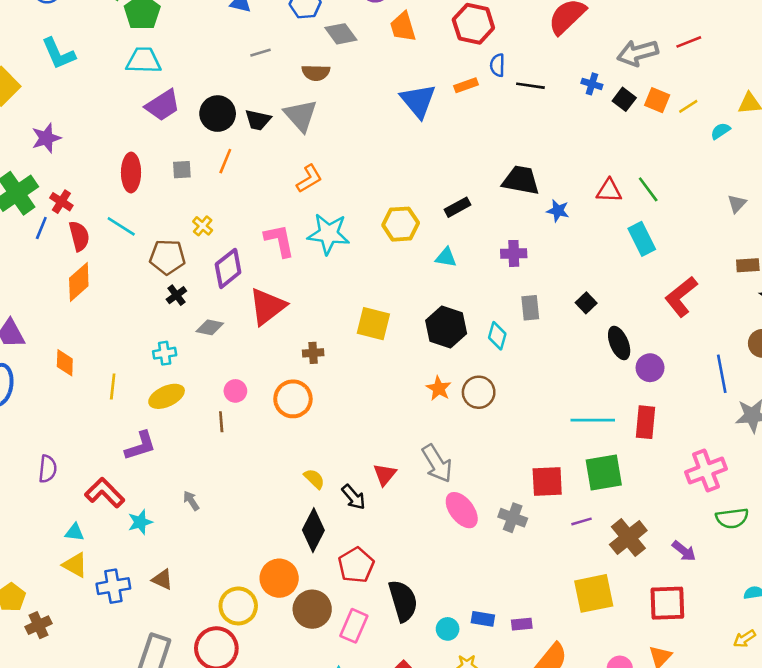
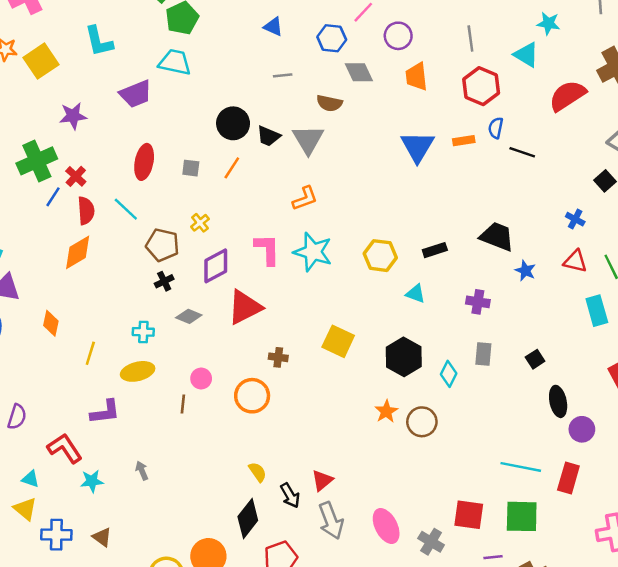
blue cross: (592, 84) -> (575, 219), moved
purple trapezoid: (163, 105) -> (136, 94), moved
gray arrow: (437, 464) -> (331, 521), moved

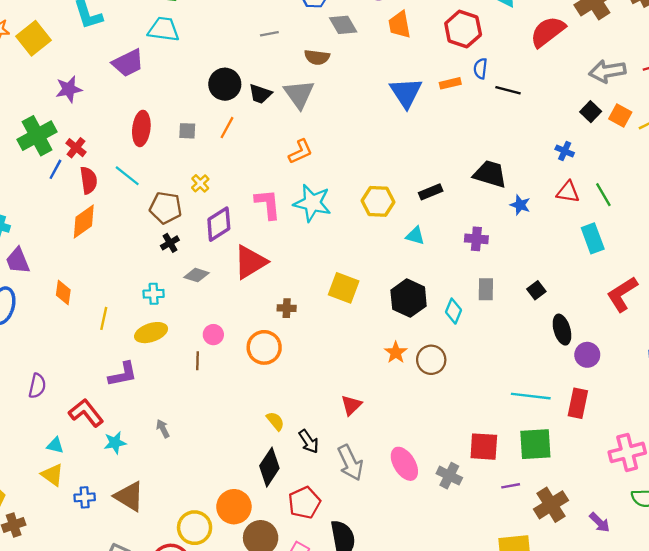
red triangle: (322, 480) -> (351, 405), moved
blue cross: (56, 535) -> (85, 497), size x0.7
brown triangle: (102, 537) -> (129, 496), size x1.6

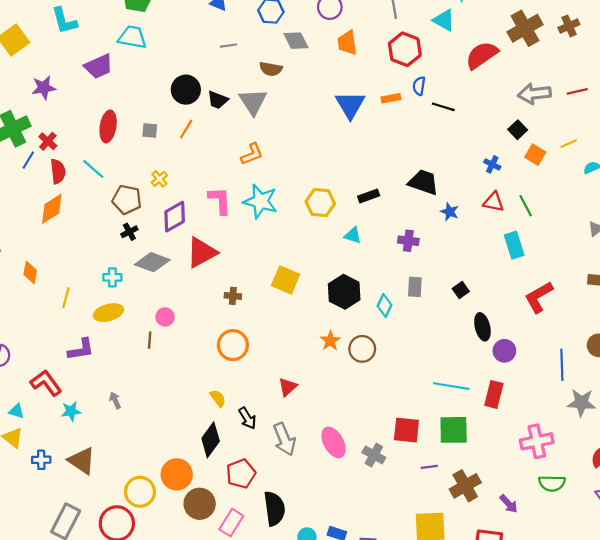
orange square: (620, 116) -> (535, 155), moved
gray diamond: (197, 275) -> (152, 262), size x1.5
orange circle: (264, 347) -> (233, 345), moved

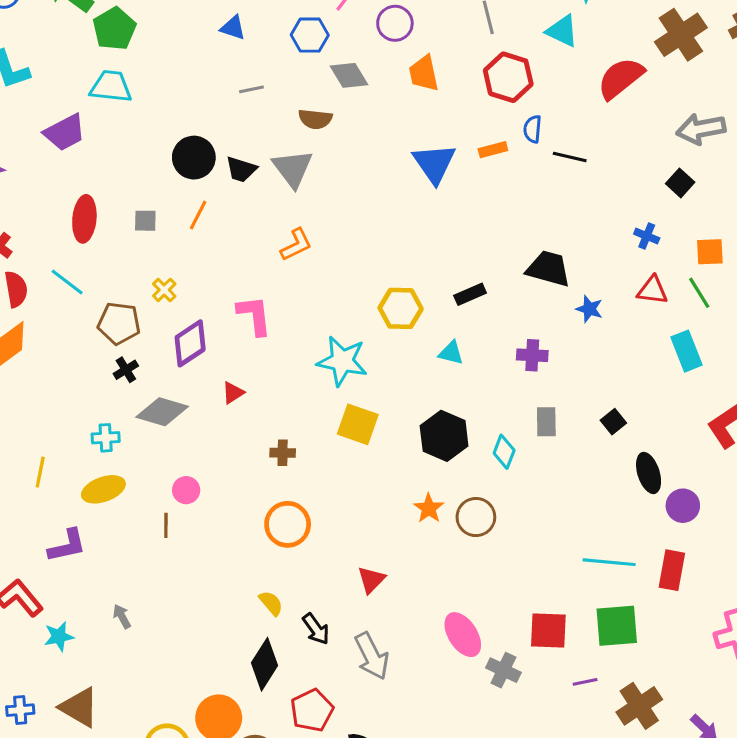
orange square: (535, 155) -> (710, 252), moved, turned -30
cyan star: (260, 201) -> (342, 361), moved
red triangle: (202, 252) -> (233, 393), size x0.5
pink ellipse: (334, 442) -> (463, 635), moved

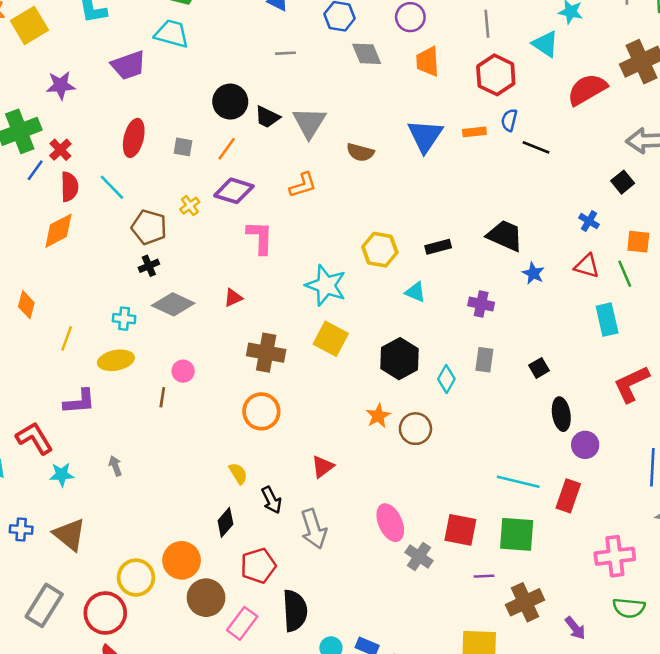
brown semicircle: (315, 119) -> (360, 152), moved
purple diamond: (190, 343) -> (234, 191), moved, turned 42
brown cross: (283, 453) -> (266, 353), size x1.8
black diamond: (265, 664) -> (225, 522), size x0.7

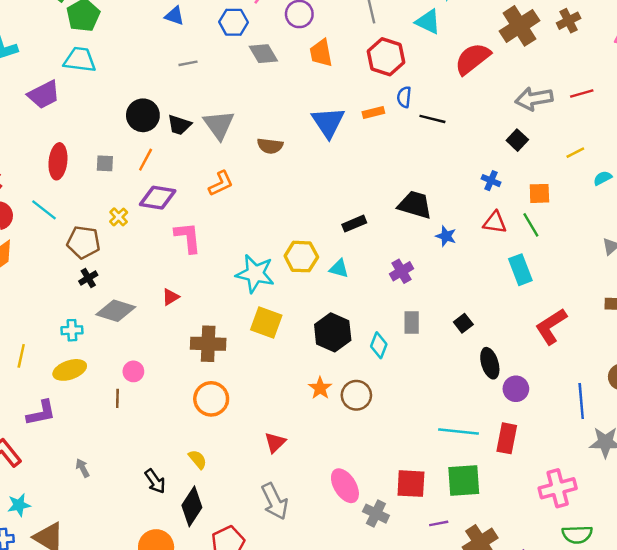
yellow hexagon: (380, 250) -> (301, 257), moved
purple cross: (481, 304) -> (402, 271), turned -35
cyan star: (62, 475) -> (19, 505), moved
black arrow: (272, 500) -> (155, 481), moved
black diamond: (225, 522) -> (192, 506), size x1.4

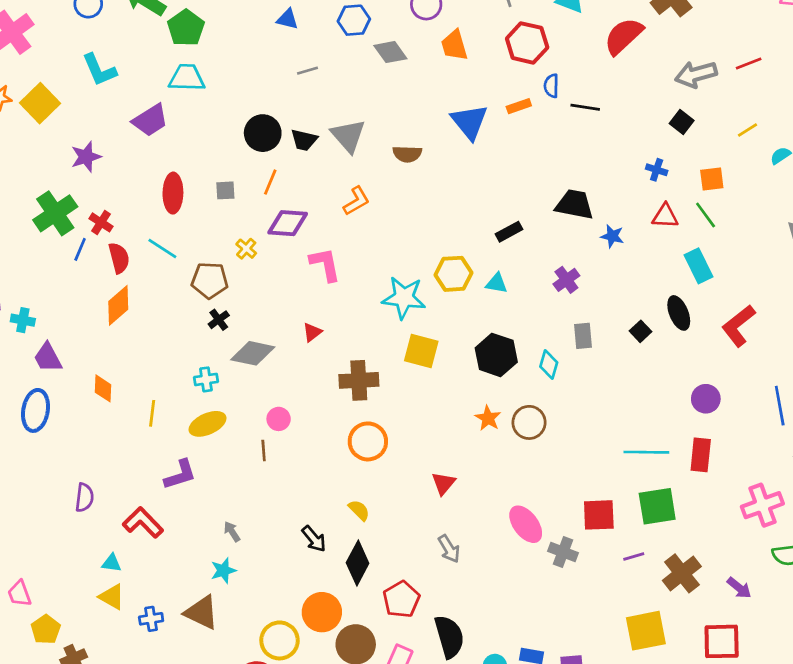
black ellipse: (490, 363) -> (679, 313), moved
gray arrow: (275, 501) -> (449, 549), size x0.7
cyan star: (19, 505) -> (223, 571), moved

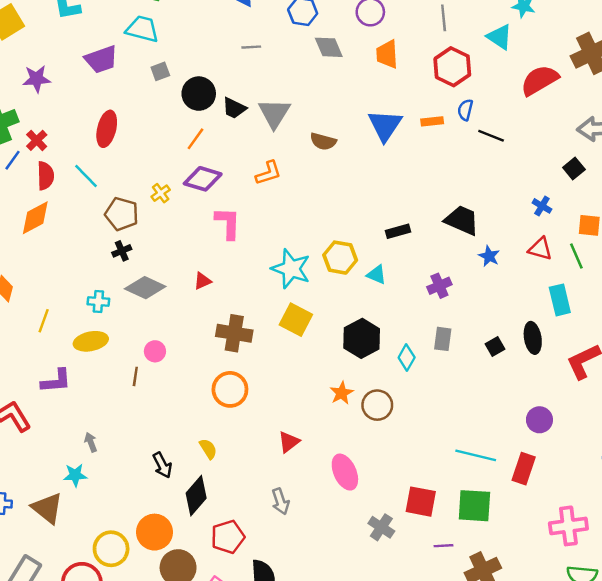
gray square: (225, 190) -> (160, 71), moved, turned -30
pink ellipse: (526, 524) -> (345, 472), moved

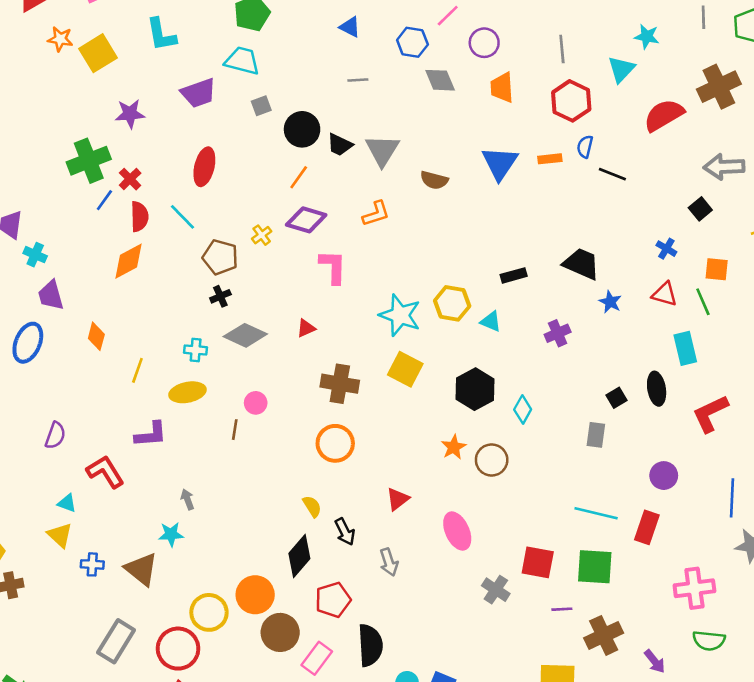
cyan triangle: (499, 37) -> (621, 69), turned 40
gray rectangle: (443, 339) -> (596, 435), moved
black arrow: (162, 465) -> (345, 532), moved

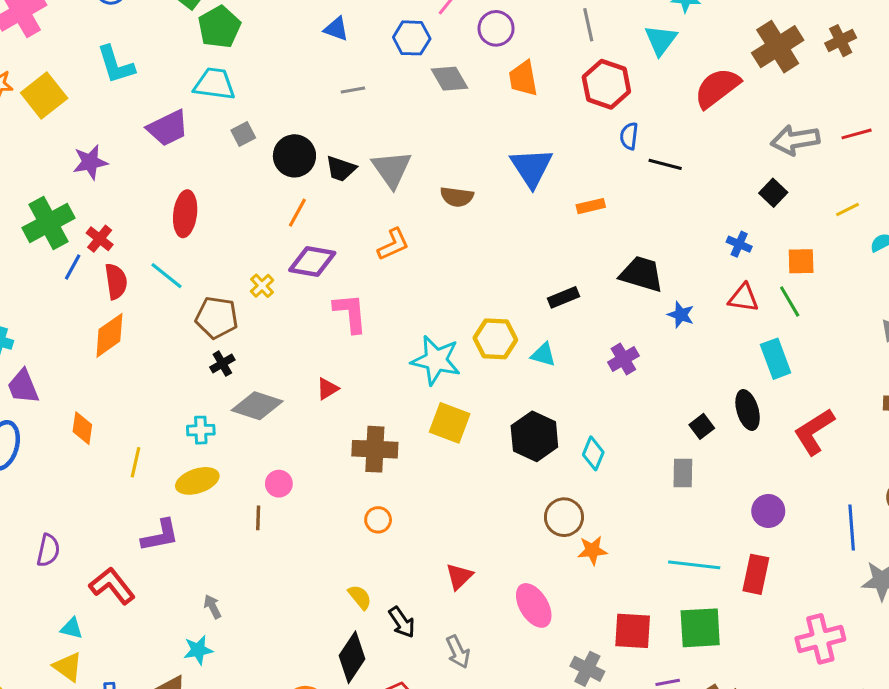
orange rectangle: (550, 159) -> (591, 206), moved
orange circle: (335, 443) -> (378, 520), size x0.6
orange star: (454, 447) -> (592, 550), moved, turned 30

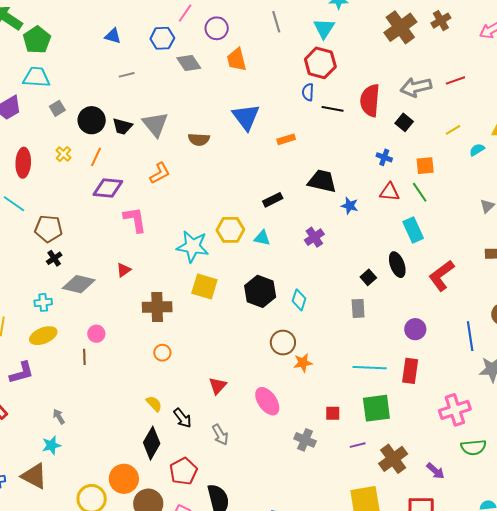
red hexagon: (606, 84) -> (320, 63), moved
red semicircle: (717, 88) -> (370, 100), moved, turned -44
yellow cross: (262, 286) -> (64, 154), moved
red square: (633, 631) -> (333, 413), size x0.6

